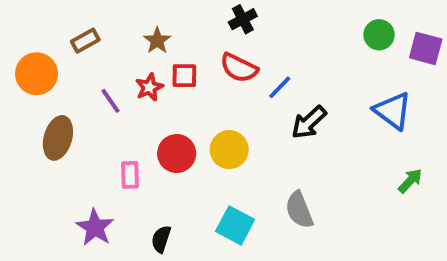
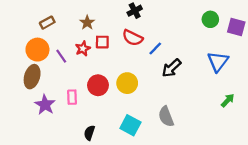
orange circle: (37, 74) -> (37, 50), moved
blue triangle: (393, 111) -> (218, 61), turned 30
purple star: (95, 227) -> (45, 105), moved

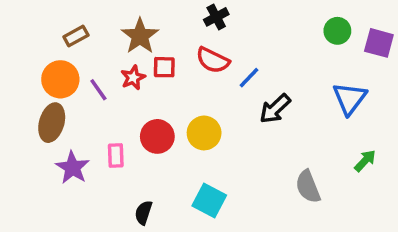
brown star: (87, 23) -> (140, 36), size x1.5
gray semicircle: (166, 117) -> (308, 187), moved

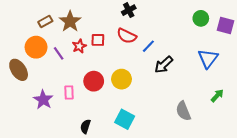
brown star: (140, 36) -> (70, 21), moved
brown ellipse: (52, 123) -> (19, 70), moved, turned -50

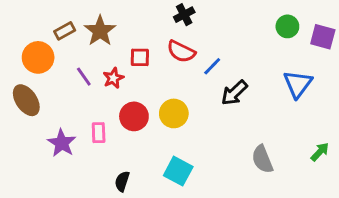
red star: (79, 46) -> (113, 78), moved
orange circle: (36, 47) -> (38, 57), moved
green arrow: (217, 96) -> (320, 152), moved

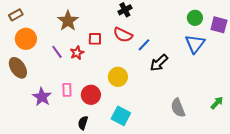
brown rectangle: (65, 31) -> (16, 15), moved
blue triangle: (298, 84) -> (195, 44), moved
red circle: (134, 116) -> (91, 95), moved

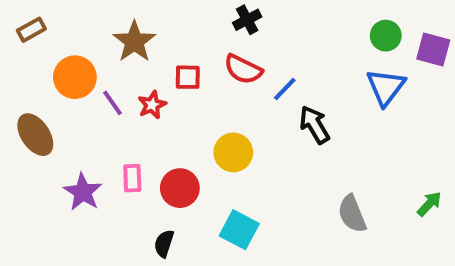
orange circle: (26, 39) -> (75, 77), moved
black arrow: (159, 63) -> (314, 125), turned 102

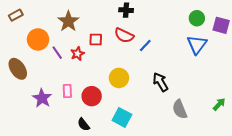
black cross: (247, 20) -> (126, 10), turned 32
black arrow: (314, 125) -> (160, 82), moved
black semicircle: (164, 243) -> (84, 124), turned -56

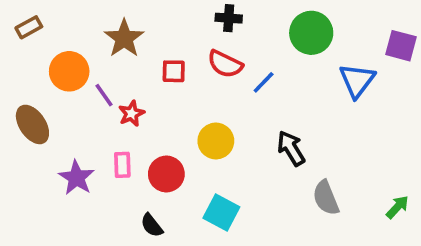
green circle: (197, 18) -> (311, 33), moved, size x1.5
red star: (77, 54) -> (132, 113), moved
green arrow: (219, 104) -> (397, 207), moved

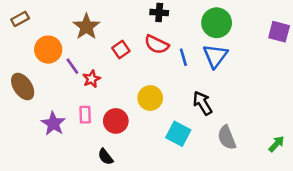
red square: (174, 71) -> (121, 50), turned -36
blue triangle: (357, 80) -> (215, 56), moved
blue line: (264, 82) -> (183, 57), turned -60
cyan square: (221, 213) -> (178, 134), moved

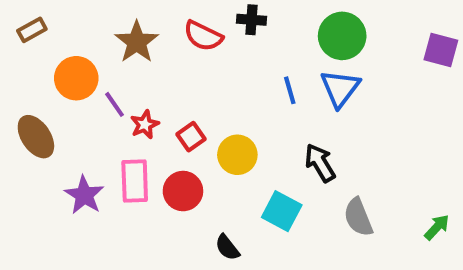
red semicircle: (157, 44) -> (203, 36), moved
red square: (121, 50) -> (191, 137), moved
pink rectangle: (85, 115) -> (135, 181), size x1.5
black semicircle: (106, 157) -> (227, 247), moved

